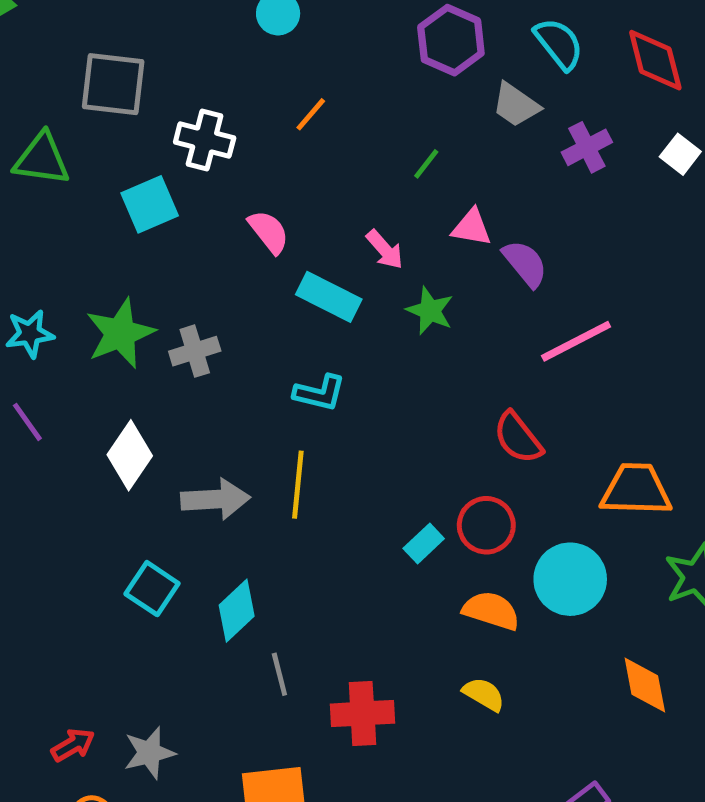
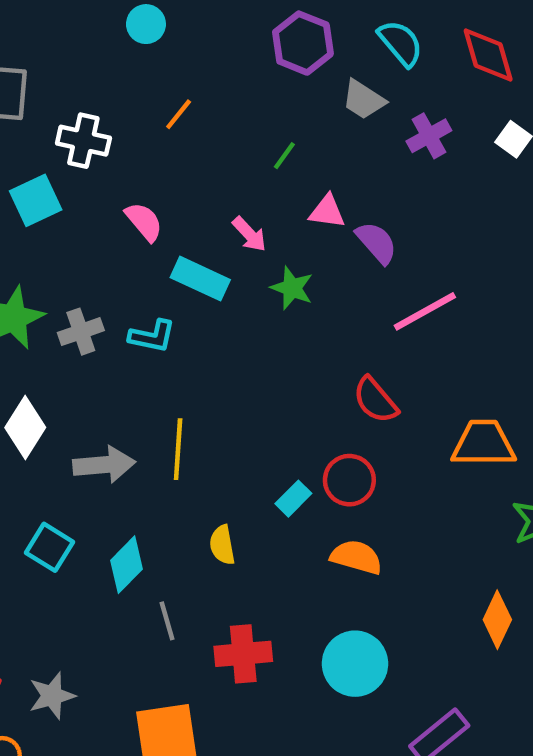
cyan L-shape: (320, 393) -> (152, 336), moved
cyan circle: (570, 579) -> (355, 664), moved
orange diamond: (645, 685) -> (497, 620), turned 38
yellow semicircle: (484, 694) -> (222, 545), moved, turned -129

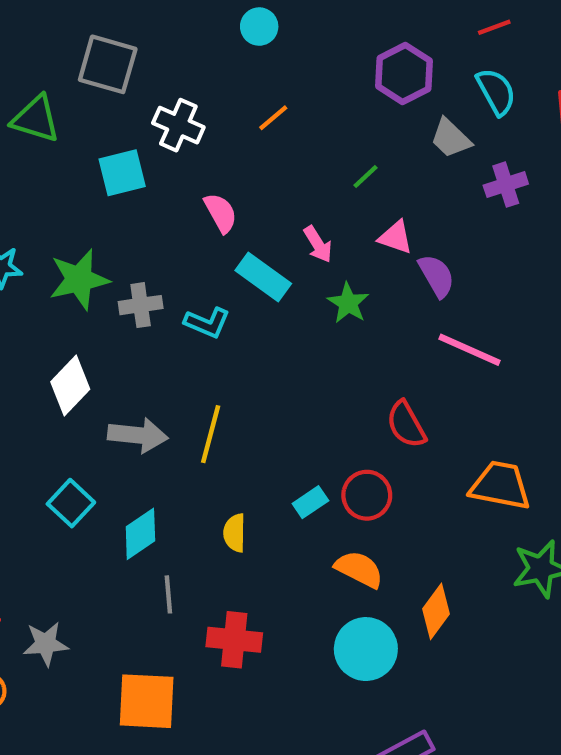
pink line: (425, 311) -> (469, 350), turned 42
orange diamond: (497, 620) -> (436, 611), moved
cyan circle: (355, 664) -> (366, 649), moved

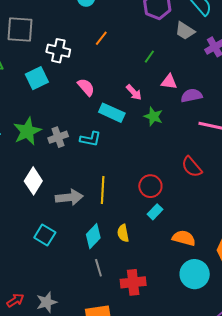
purple semicircle: (437, 276) -> (192, 96), turned -60
red circle: (367, 495) -> (150, 186), moved
cyan diamond: (140, 534) -> (93, 236), moved

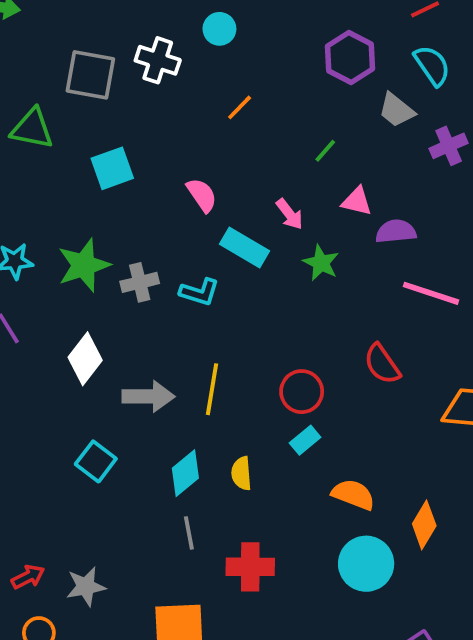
white cross: (58, 51) -> (158, 60), moved

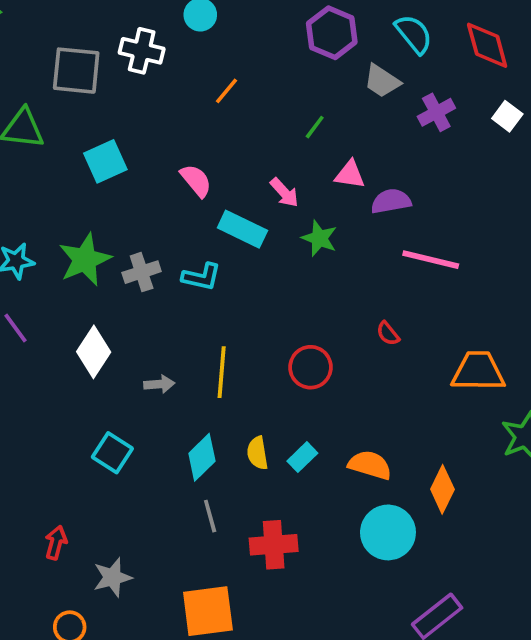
red semicircle: (382, 364) -> (388, 334), size x0.6
gray arrow: (148, 396) -> (159, 384), size x0.6
cyan rectangle: (305, 440) -> (302, 457), moved
red arrow: (28, 577) -> (56, 543), moved, turned -44

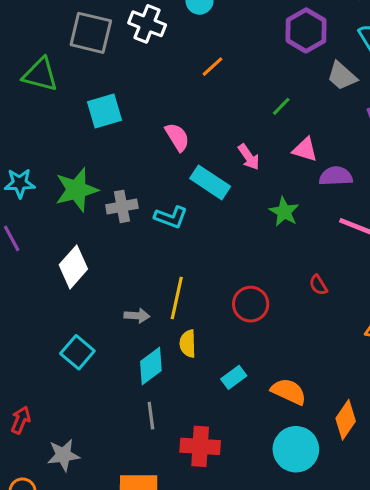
green star: (319, 238) -> (284, 212), moved
gray arrow: (159, 384) -> (137, 316), moved
yellow semicircle: (257, 453) -> (188, 344), moved

